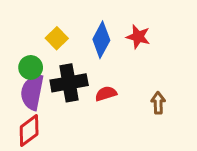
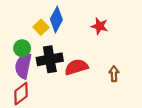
blue diamond: (101, 40) -> (56, 19), moved
red semicircle: (106, 94) -> (76, 67), size x1.5

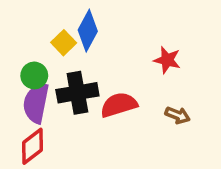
red star: (100, 26) -> (167, 60), moved
brown arrow: (114, 74) -> (177, 115), turned 112

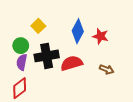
blue diamond: (88, 31) -> (78, 31), moved
purple semicircle: (36, 103) -> (22, 62), size x0.7

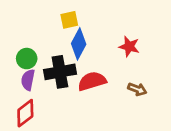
yellow square: (38, 26) -> (69, 20), moved, turned 32
blue diamond: (78, 31) -> (79, 44), moved

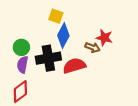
yellow square: (69, 20) -> (56, 16), turned 32
brown arrow: (137, 89) -> (93, 47), moved

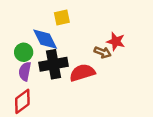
yellow square: (56, 16) -> (62, 18), turned -32
blue diamond: (63, 36) -> (45, 39), moved, turned -55

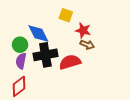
yellow square: (62, 18) -> (66, 15), moved, turned 32
red star: (116, 41) -> (83, 30), moved

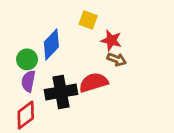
blue diamond: (38, 33) -> (51, 44), turned 70
black cross: (45, 55) -> (61, 92), moved

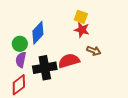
yellow square: (88, 20) -> (81, 17), moved
brown arrow: (117, 59) -> (94, 51), moved

